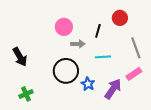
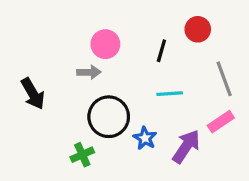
gray arrow: (78, 44) -> (89, 72), moved
green cross: (26, 94) -> (82, 155), moved

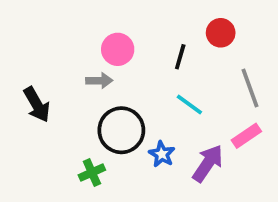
cyan line: (170, 94) -> (189, 104), turned 40

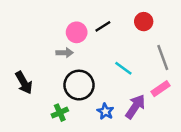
black line: (180, 57) -> (103, 26), moved, turned 42
black arrow: (37, 104) -> (24, 83), moved
blue star: (162, 154) -> (105, 111), moved

